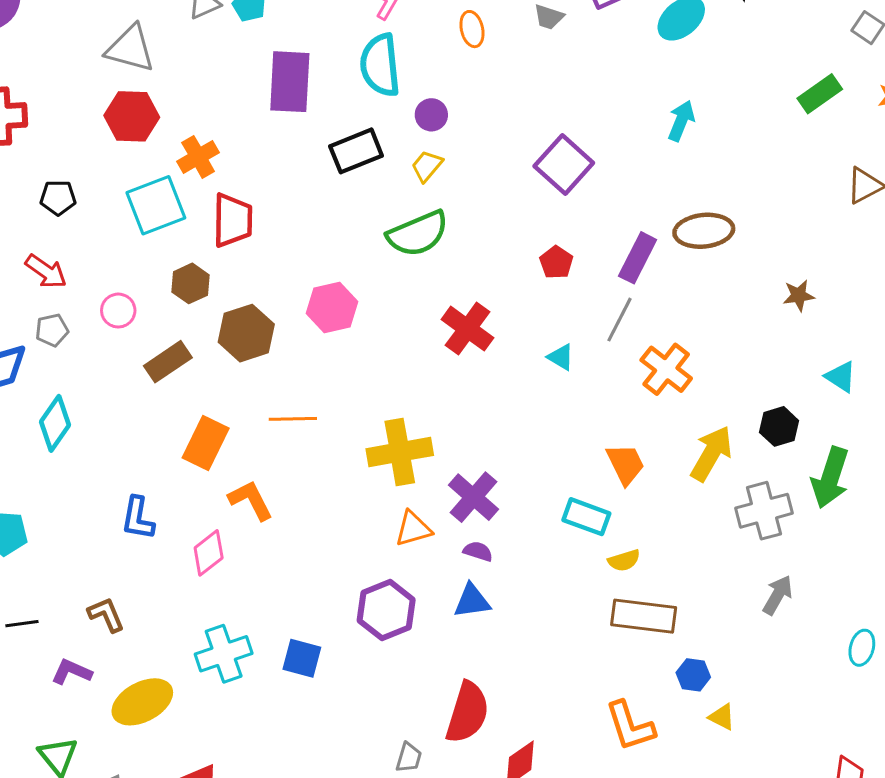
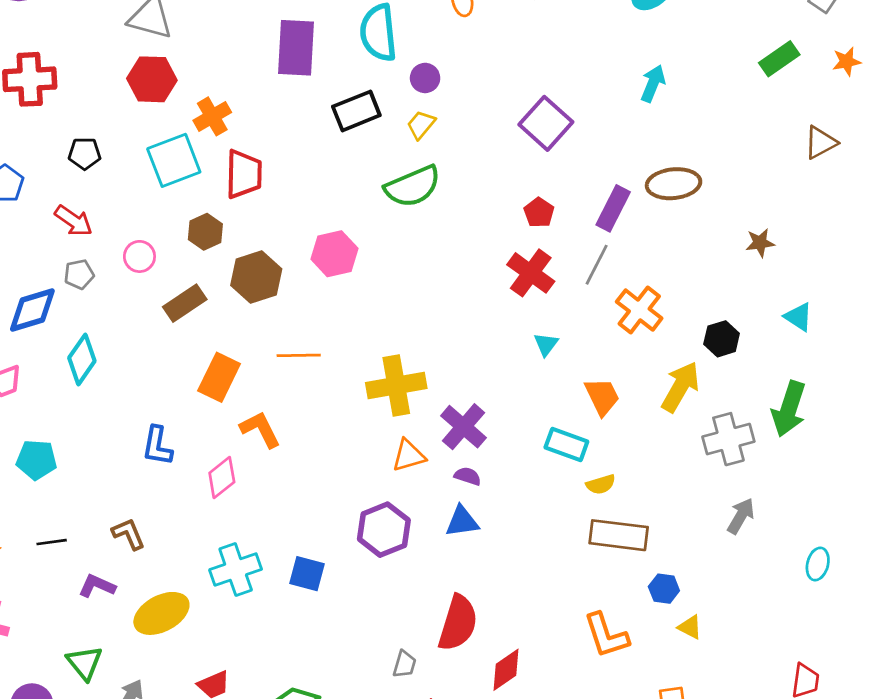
red cross: (467, 329) -> (531, 273), moved
cyan triangle: (561, 357) -> (546, 344), moved, turned 36
black hexagon: (779, 426) -> (722, 339), moved

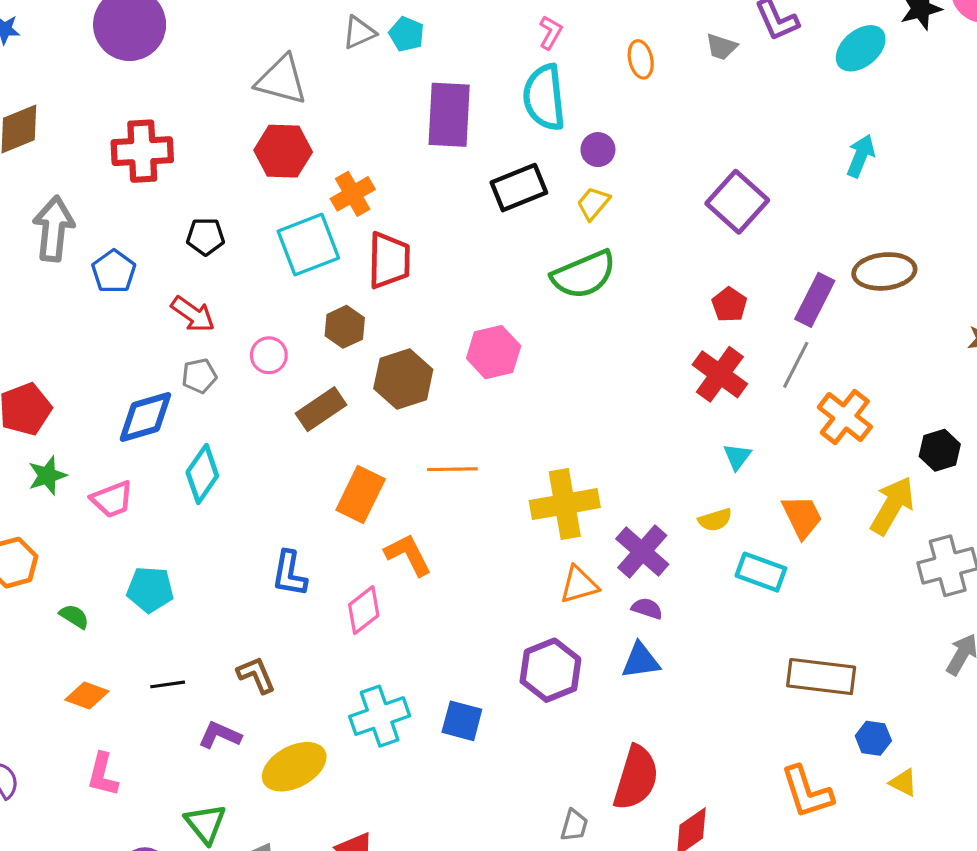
yellow semicircle: (601, 484) -> (715, 520), moved

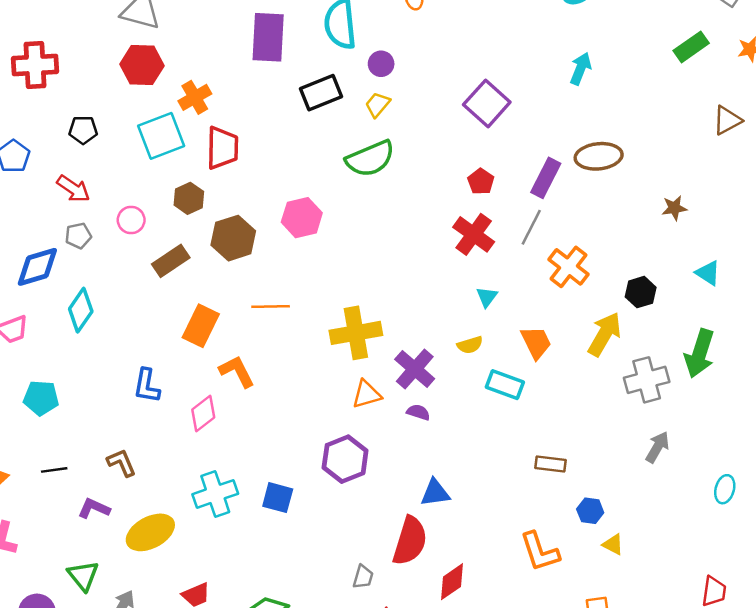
blue triangle: (641, 661) -> (435, 493), moved
brown rectangle: (821, 677) -> (551, 464), size x0.6

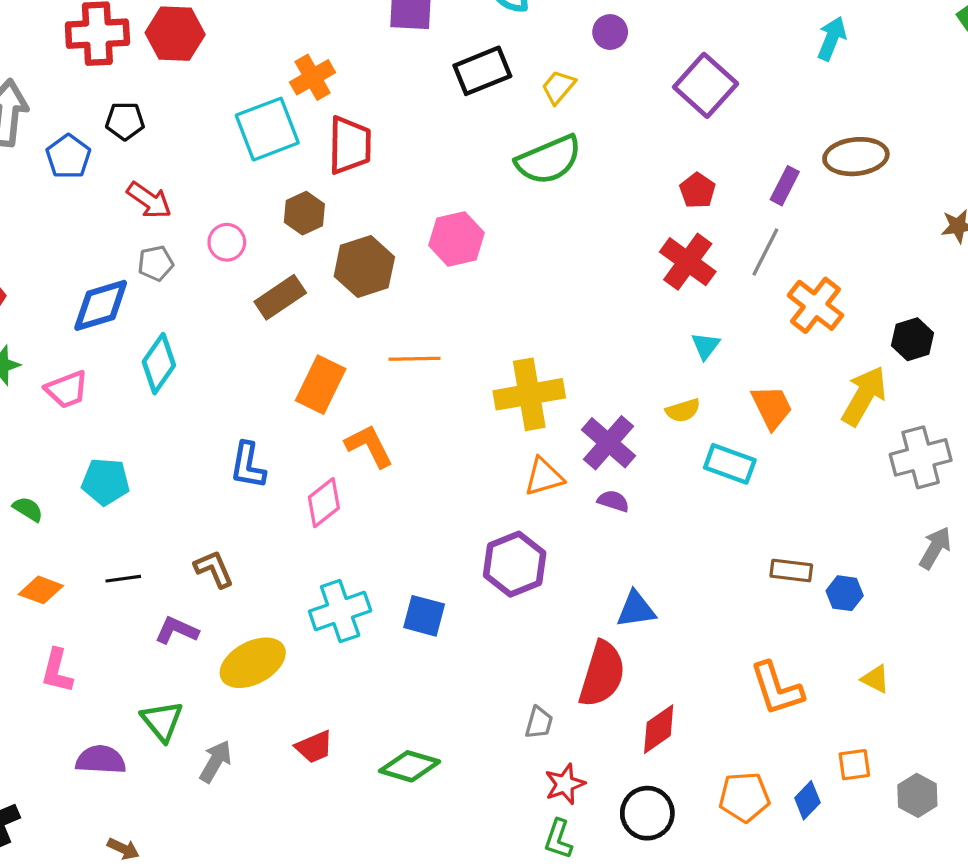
purple circle: (381, 64) -> (610, 32), moved
red hexagon: (142, 65) -> (175, 34), moved
black pentagon: (83, 130) -> (125, 121), moved
purple rectangle: (546, 178) -> (785, 186), size x0.7
blue hexagon: (590, 511) -> (845, 593), moved

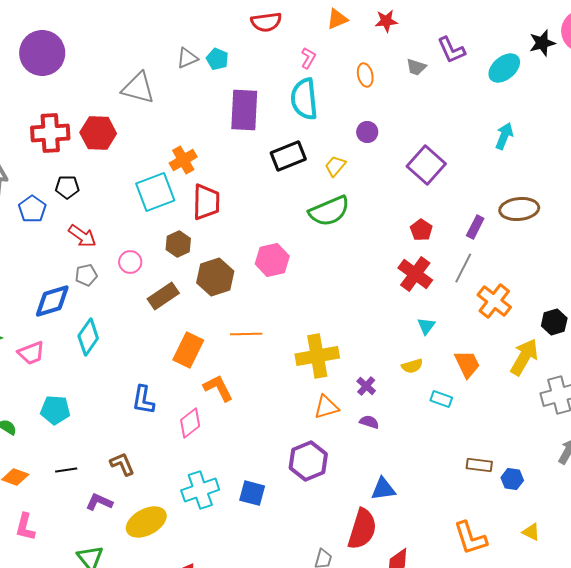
purple cross: (608, 443) -> (366, 386), size x0.6
cyan rectangle: (730, 464) -> (441, 399), size x0.7

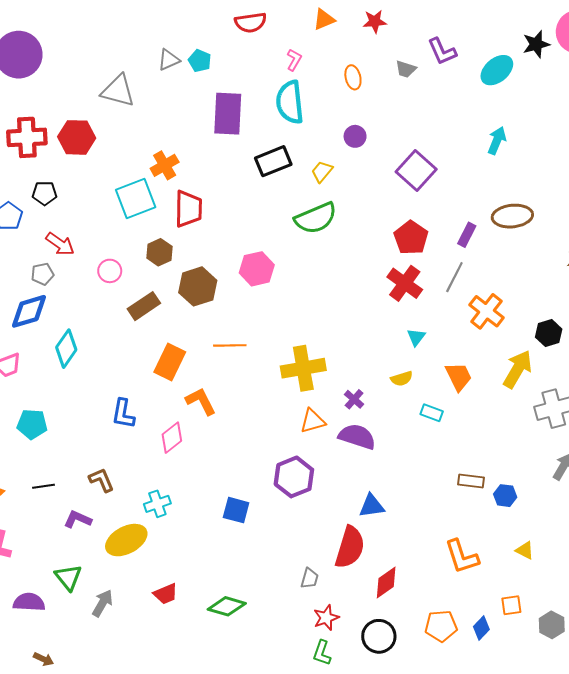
red pentagon: (421, 230) -> (411, 238), size x1.5
gray pentagon: (86, 275) -> (42, 274), moved
purple semicircle: (369, 422) -> (357, 437), size x1.8
cyan cross: (200, 490) -> (157, 504), moved, size x0.7

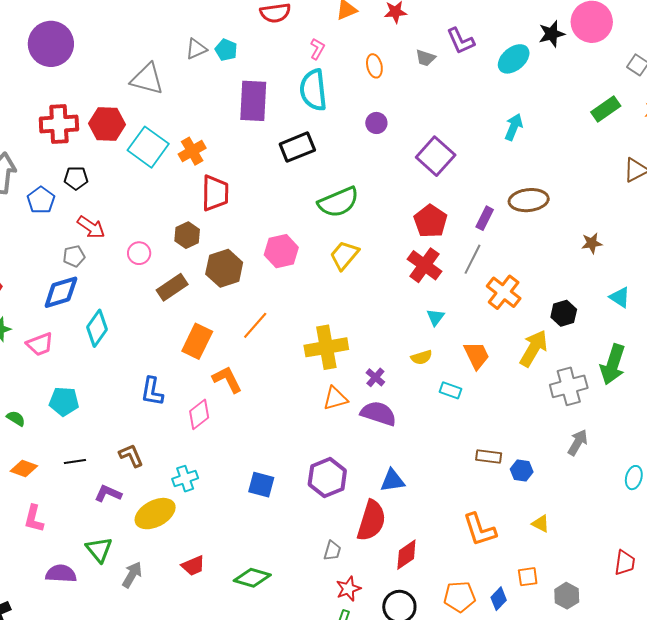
yellow trapezoid: (322, 172) -> (344, 255), moved, size x1.4
cyan square: (136, 198) -> (148, 147), moved, turned -33
orange line: (230, 345) -> (255, 325), turned -48
purple hexagon: (294, 477) -> (327, 478), moved

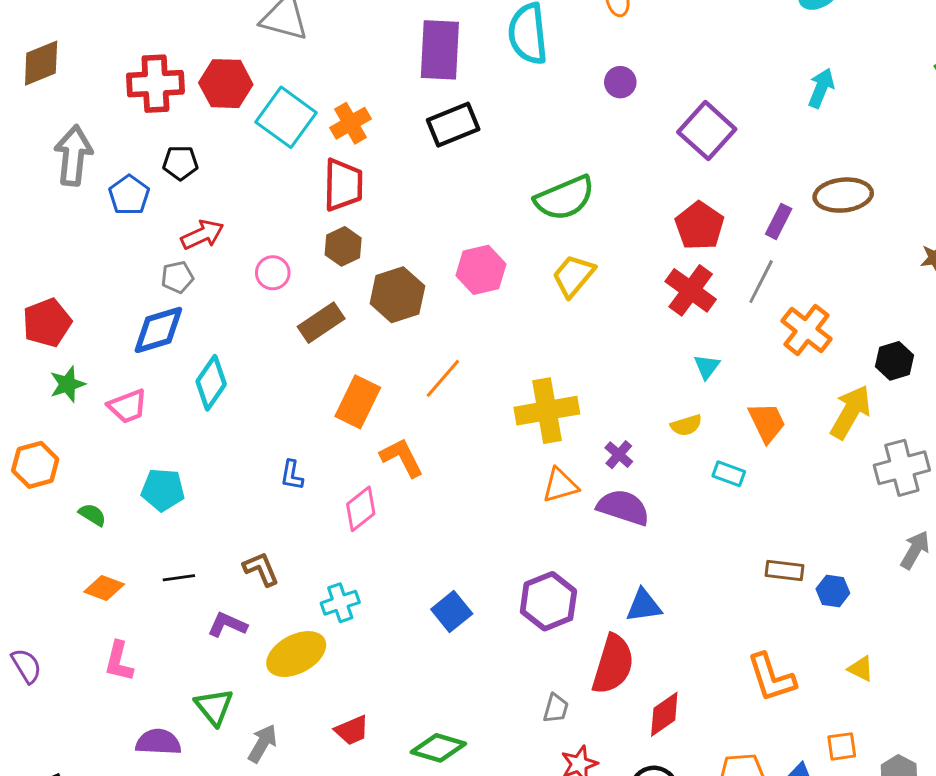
black rectangle: (297, 147) -> (453, 125), moved
red trapezoid: (215, 193) -> (343, 185), moved
red arrow: (91, 227) -> (202, 235), turned -60
blue L-shape: (152, 391) -> (292, 475), size x0.7
blue square: (261, 485) -> (452, 612), turned 36

